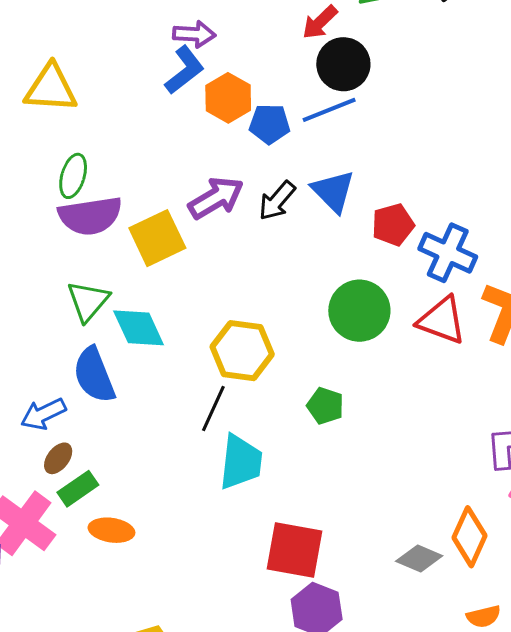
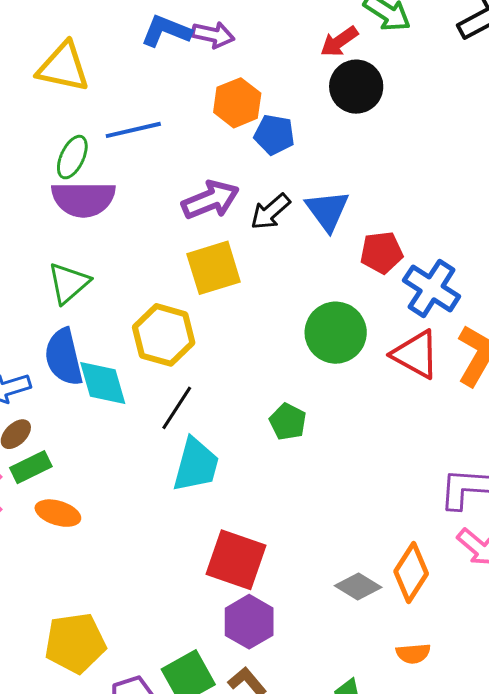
blue L-shape: (184, 70) -> (166, 31), moved, turned -129
blue line: (329, 110) -> (133, 130), moved
yellow square: (157, 238) -> (214, 268), moved
cyan diamond: (139, 328) -> (103, 383), moved
yellow hexagon: (242, 351) -> (164, 335), moved

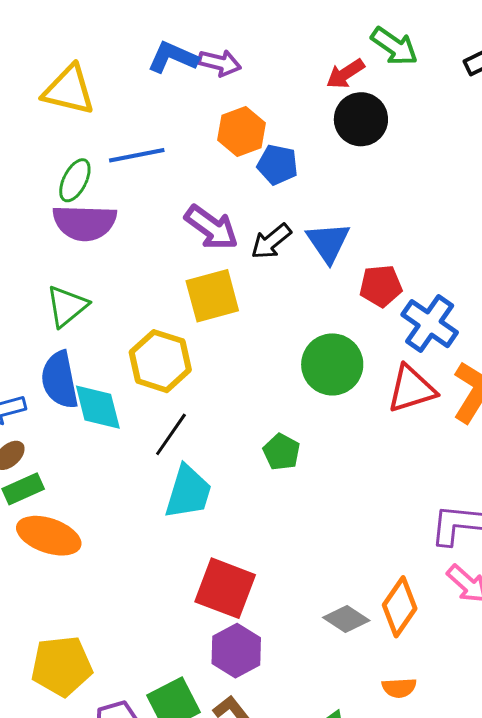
purple arrow: (210, 200) -> (211, 228), turned 56
red triangle: (416, 354) -> (412, 389), turned -48
orange ellipse: (58, 513) -> (49, 536), size x1.4

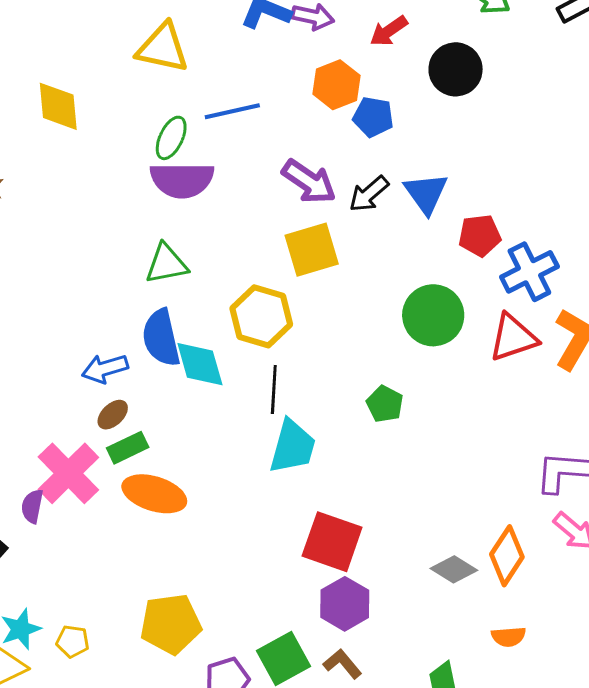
red arrow: (345, 74) -> (389, 31), moved
green triangle: (67, 306) -> (166, 264), turned 30
blue cross: (430, 324) -> (529, 272), turned 30
black line: (171, 434) -> (274, 389), turned -30

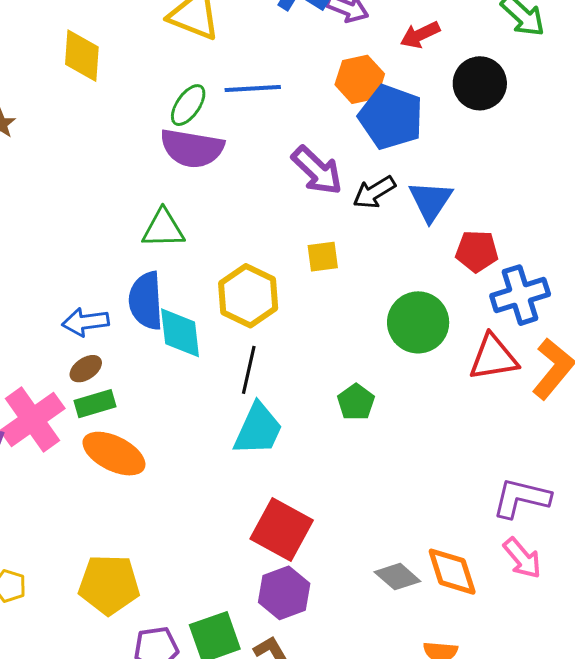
blue pentagon: (373, 117) -> (391, 117), size x1.6
yellow square: (312, 250) -> (323, 257), moved, size x0.6
orange diamond: (507, 556) -> (452, 572), turned -60

